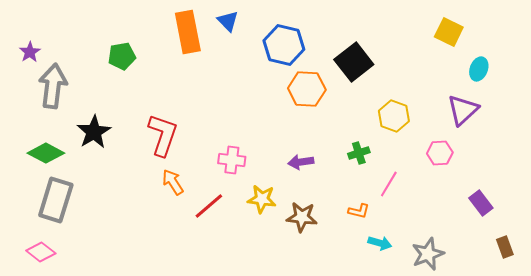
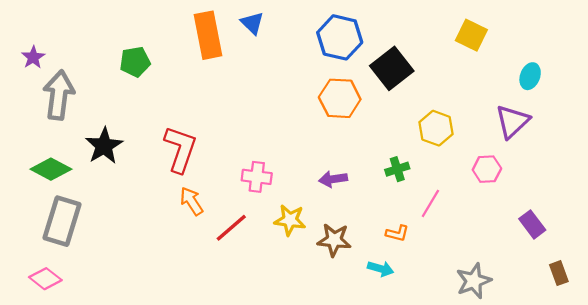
yellow square: (449, 32) -> (471, 35), moved
blue hexagon: (284, 45) -> (340, 37), moved
cyan arrow: (380, 243) -> (381, 269), moved

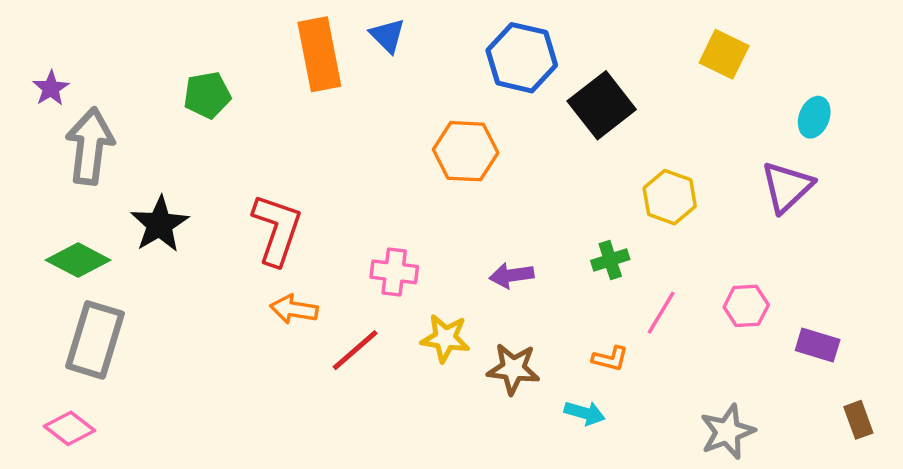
orange hexagon: (340, 98) -> (466, 151), moved
pink hexagon: (487, 169) -> (746, 306), moved
orange arrow: (191, 201) -> (294, 309), turned -48
purple rectangle: (532, 224) -> (818, 345), turned -36

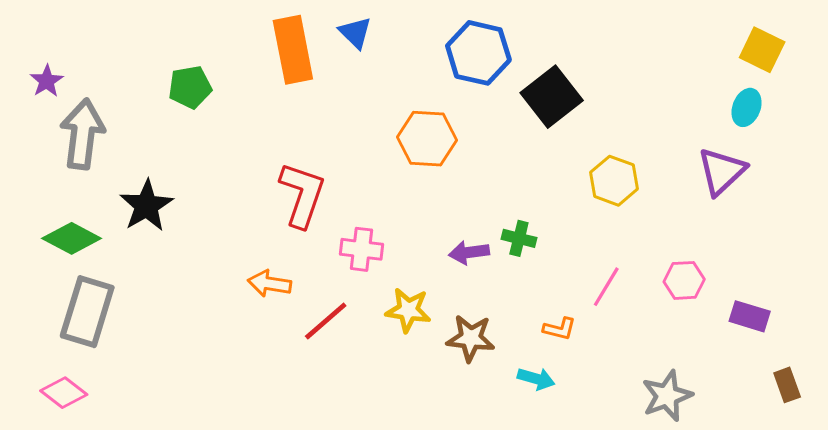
yellow square: (724, 54) -> (762, 50), moved
red L-shape: (277, 229) -> (302, 195), moved
green cross: (610, 260) -> (519, 238), moved, turned 32

